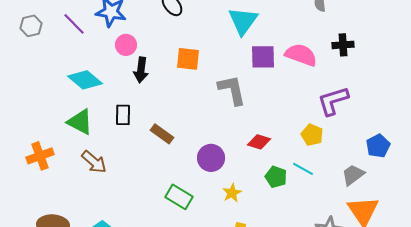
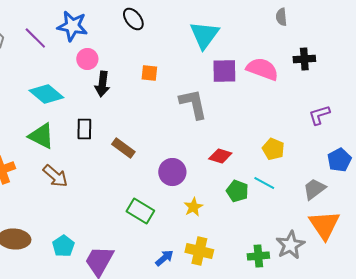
orange square: (188, 59) -> (149, 73), size x0.7
purple L-shape: (333, 101) -> (319, 115), moved, size x0.7

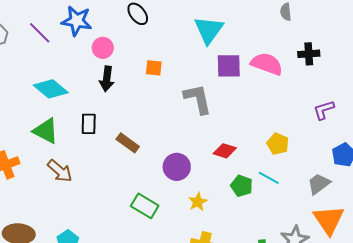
pink circle: (87, 59) -> (103, 48), moved

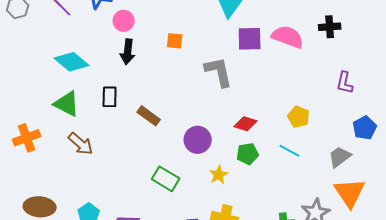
purple L-shape: (324, 110) -> (345, 83), turned -60
green pentagon: (242, 186) -> (248, 154), moved, turned -30

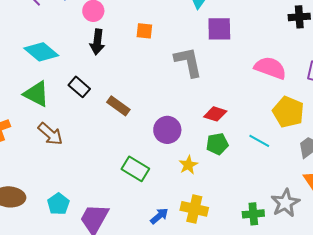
pink semicircle: (288, 37) -> (270, 68), moved
black rectangle: (110, 97) -> (79, 87), turned -50
yellow pentagon: (299, 117) -> (288, 112), moved, size x1.4

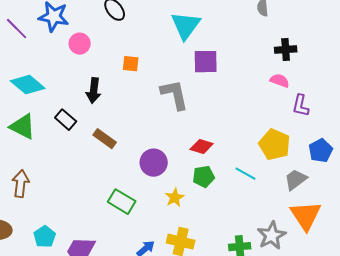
black arrow: (97, 42) -> (94, 91), moved
pink semicircle: (270, 68) -> (280, 81), moved, size x0.6
brown arrow: (50, 134) -> (21, 184), moved, turned -124

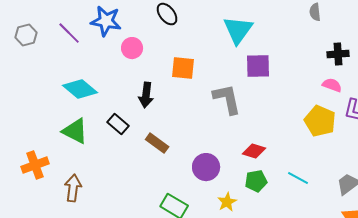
orange square: (131, 64) -> (183, 68), size x1.4
yellow pentagon: (275, 145) -> (320, 121), moved

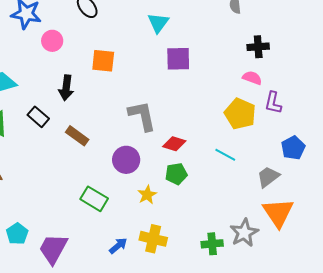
cyan triangle: (238, 30) -> (158, 23), size x0.7
gray L-shape: (227, 99) -> (142, 116), moved
cyan line: (298, 178) -> (225, 155), moved

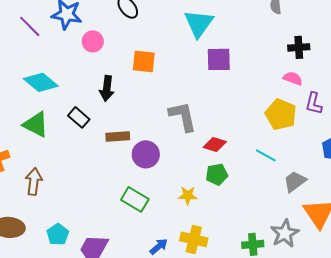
cyan triangle: (158, 23) -> (199, 23), size x1.4
brown rectangle: (77, 136) -> (118, 136), turned -40
purple circle: (126, 160) -> (146, 154), moved
gray trapezoid: (268, 177) -> (295, 181), moved
yellow star: (147, 195) -> (188, 195), turned 30

